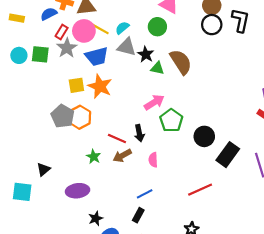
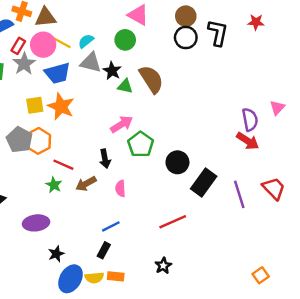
red line: (117, 139) -> (63, 165), moved

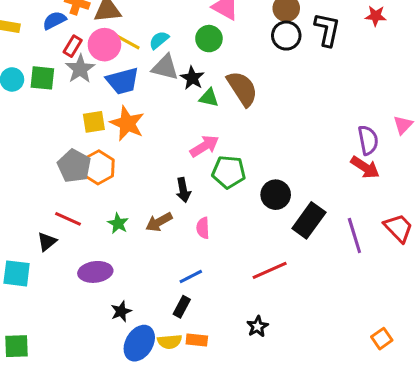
green pentagon: (141, 144) -> (229, 172), turned -30
red line: (63, 165) -> (68, 219), moved

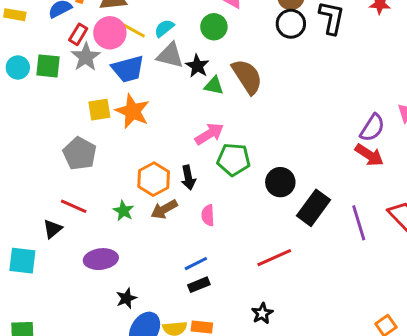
purple semicircle: (368, 140) -> (372, 128), turned 44
orange hexagon: (98, 167) -> (154, 179), moved
black rectangle: (182, 307) -> (199, 285), moved, turned 40

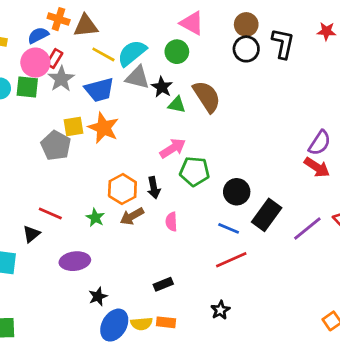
cyan semicircle: (164, 28) -> (132, 53), size x1.6
pink circle: (110, 33) -> (35, 63), moved
gray pentagon: (80, 153) -> (56, 146), moved
purple line: (359, 223) -> (307, 228), turned 68
blue line: (196, 264) -> (229, 228), moved, turned 50

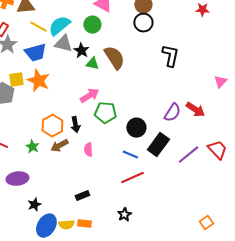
black L-shape: (283, 44) -> (170, 56), moved
purple semicircle: (320, 143) -> (172, 113), moved

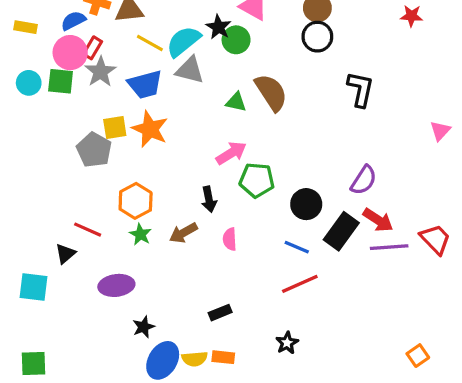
black star: (81, 51) -> (218, 27), moved
red arrow: (195, 110) -> (378, 220), moved
orange hexagon: (52, 126) -> (136, 201), moved
purple line: (188, 155) -> (389, 247), turned 35

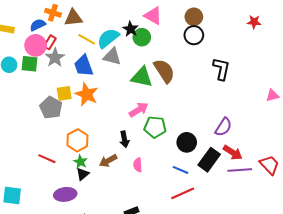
blue trapezoid: (145, 84) -> (84, 66), turned 85
green triangle: (236, 102) -> (142, 77), size x1.6
pink triangle: (440, 131) -> (272, 95), turned 32
black triangle: (65, 254) -> (83, 174), moved

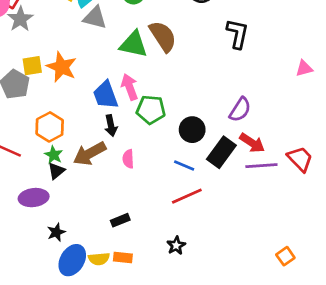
blue trapezoid: (84, 66) -> (106, 95), moved
pink arrow: (139, 110) -> (130, 87), turned -78
brown arrow: (108, 161) -> (90, 154), size x1.4

